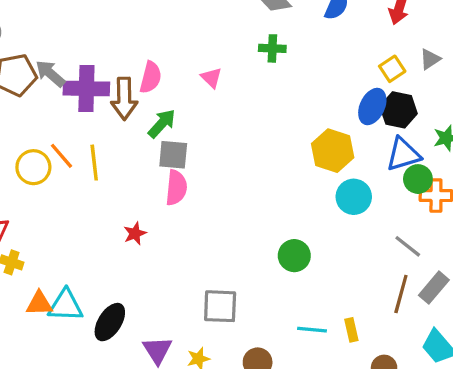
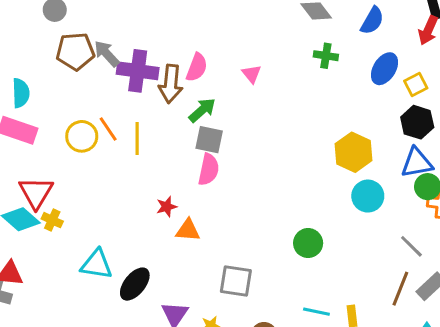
green cross: (272, 48) -> (326, 56), moved
blue ellipse: (372, 106) -> (385, 69), moved
orange triangle: (39, 304) -> (188, 230), moved

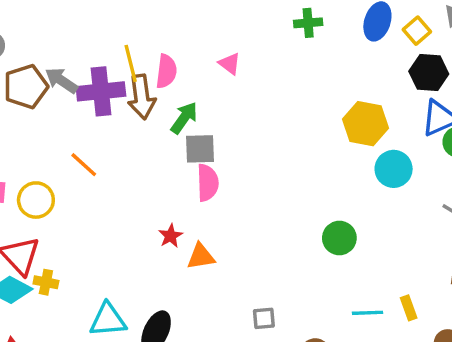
yellow circle: (82, 136) -> (36, 200), moved
yellow line: (137, 138) -> (131, 63), moved
gray square: (236, 281) -> (264, 318), moved, size x0.6

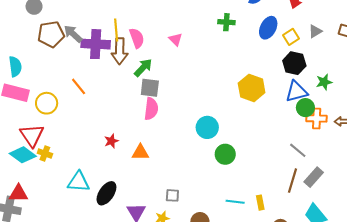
pink semicircle: (166, 71) -> (137, 38), turned -36
cyan circle: (394, 169) -> (207, 127), moved
red star: (171, 236) -> (111, 141), moved

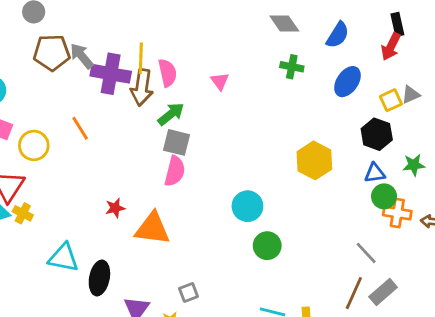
yellow square: (291, 37) -> (391, 100), moved
blue triangle: (297, 92) -> (375, 173), size x0.7
orange triangle: (140, 152) -> (152, 229), size x1.5
black ellipse: (106, 193) -> (99, 278), turned -30
gray square: (172, 195) -> (189, 292), turned -32

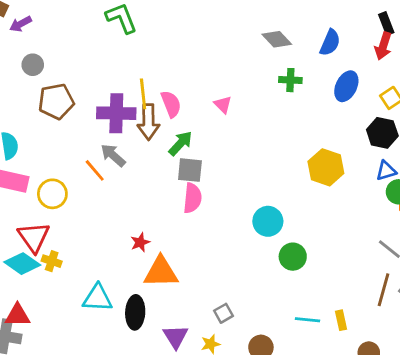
gray arrow: (82, 56) -> (113, 155), moved
orange triangle: (152, 229) -> (161, 272), moved

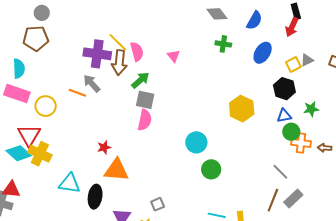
yellow line: (143, 94) -> (118, 42), turned -45
brown pentagon: (56, 101) -> (36, 38), moved
orange line: (95, 170) -> (77, 93), turned -36
yellow cross: (52, 261) -> (40, 154), size x1.6

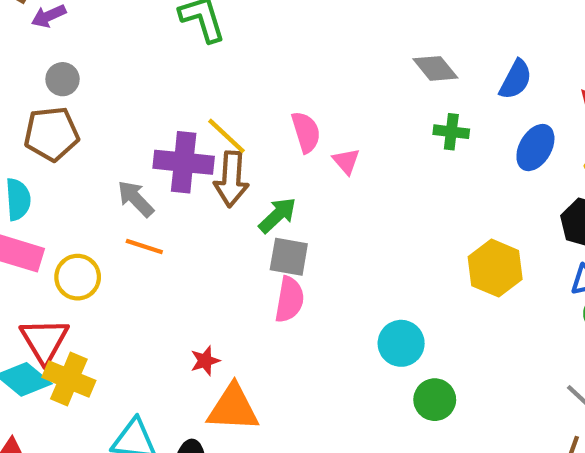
pink semicircle: (137, 52) -> (306, 132), moved
gray arrow: (92, 83) -> (136, 199), moved

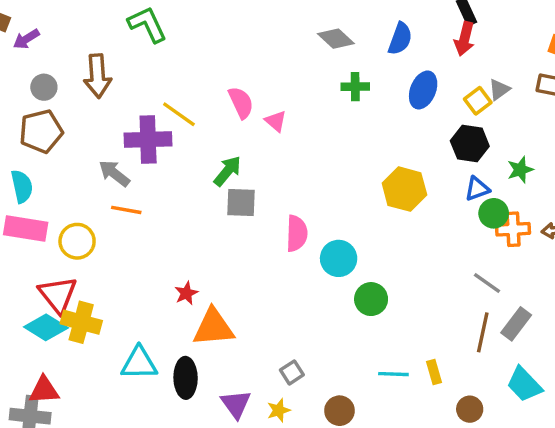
brown arrow: (231, 179) -> (97, 76), moved
pink semicircle: (289, 300) -> (297, 233), moved

